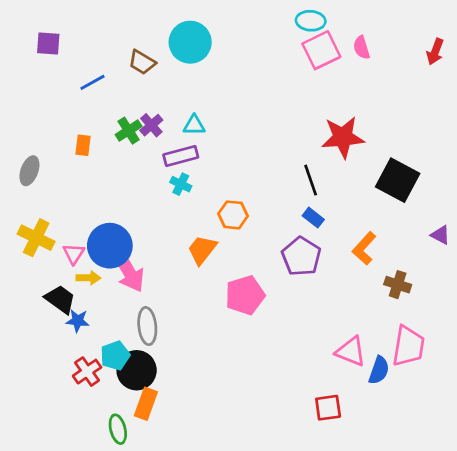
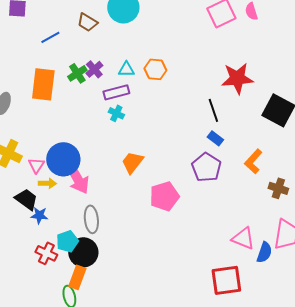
orange rectangle: (83, 145) -> (43, 84), size x2.0
orange hexagon: (233, 215) -> (155, 69), moved
red cross: (87, 372) -> (46, 253), turned -30
orange rectangle: (146, 404) -> (77, 277), moved
red square: (328, 408) -> (226, 280), size x1.5

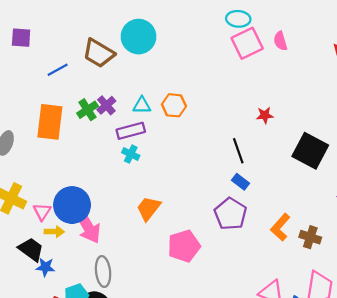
brown trapezoid: (87, 22) -> (99, 53), size x1.4
red star: (237, 78) -> (265, 115), size x0.5
orange L-shape: (253, 161) -> (280, 227), moved

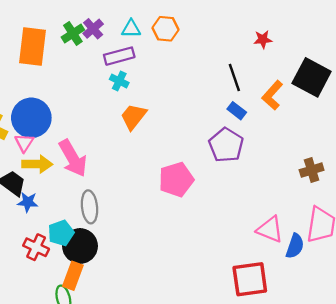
blue circle: (72, 205) -> (31, 118), moved
orange trapezoid: (148, 208) -> (133, 117), moved
orange L-shape: (280, 227) -> (272, 95), moved
yellow arrow: (54, 232) -> (37, 164), size x1.4
brown cross: (310, 237) -> (312, 170), turned -35

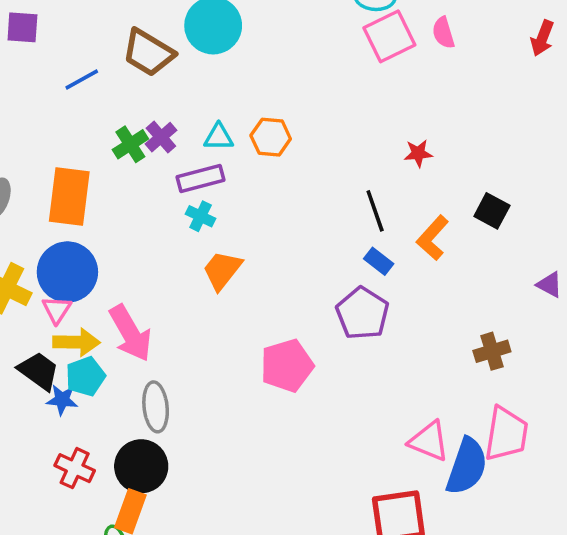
orange rectangle: (33, 47) -> (69, 196), moved
black square: (312, 77) -> (492, 211), size x0.6
cyan pentagon: (61, 233) -> (85, 376), moved
blue semicircle: (295, 246) -> (467, 466), size x1.5

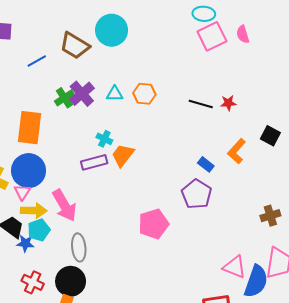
purple cross: (161, 137) -> (82, 94), size x1.4
purple rectangle: (201, 178) -> (94, 162), moved
black line: (375, 211) -> (201, 104), moved, turned -55
orange trapezoid: (222, 270) -> (123, 155), moved

